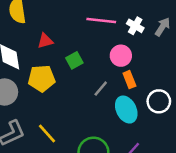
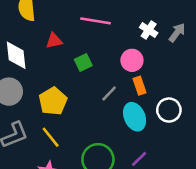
pink line: (101, 21) -> (96, 21), moved
yellow pentagon: (42, 78) -> (53, 101), moved, turned -30

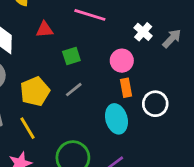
gray line: (109, 93) -> (74, 90), moved
white circle: (169, 110) -> (155, 104), moved

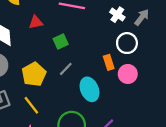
pink circle: (122, 61) -> (128, 74), moved
white circle: (155, 104) -> (127, 43), moved
cyan ellipse: (116, 119) -> (89, 89), moved

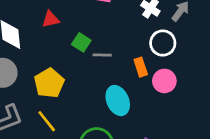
green square: (61, 41) -> (81, 42), turned -32
gray line: (66, 69) -> (102, 55), moved, turned 48

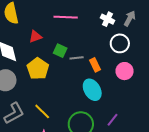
orange rectangle: (141, 67) -> (95, 65), moved
yellow pentagon: (49, 83) -> (38, 69), moved

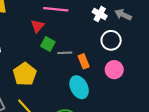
gray arrow: (130, 18) -> (123, 15), turned -98
red triangle: (35, 37) -> (37, 26), moved, turned -32
yellow pentagon: (38, 69) -> (25, 74), moved

